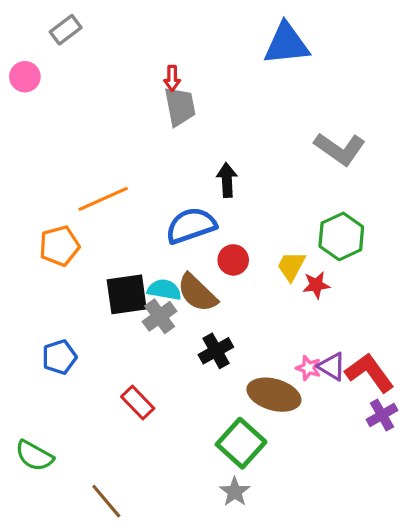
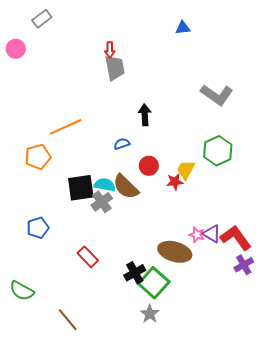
blue triangle: (286, 44) -> (183, 28), size x0.5
blue semicircle: (191, 225) -> (122, 144), size x0.5
red star: (316, 285) -> (175, 182), moved
black cross: (216, 351) -> (135, 273), moved

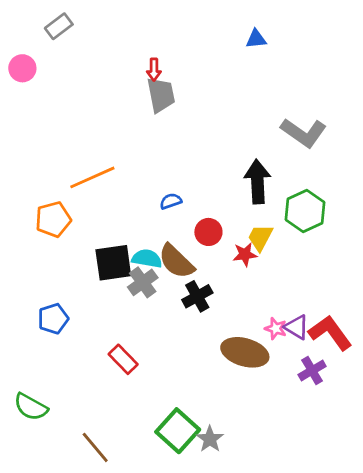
black arrow: (145, 115) -> (257, 182), moved, size x1.4
purple cross: (244, 265) -> (312, 371), moved
black cross: (135, 273) -> (197, 296), moved
green square: (154, 283) -> (178, 431), moved

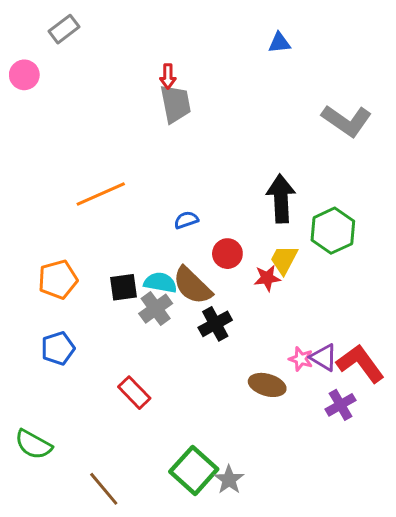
gray L-shape: (304, 133) -> (347, 121), moved
orange pentagon: (53, 219) -> (58, 280), moved
black square: (113, 263) -> (124, 287), size x0.7
brown ellipse: (245, 352) -> (267, 385), size x0.7

